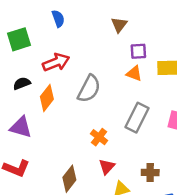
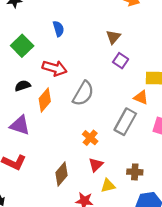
green square: (19, 39) -> (22, 46), turned -30
purple square: (138, 51) -> (121, 61), moved, turned 35
red arrow: (56, 62) -> (55, 68), turned 35
orange triangle: (134, 73) -> (141, 97), moved

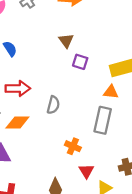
gray semicircle: (83, 93) -> (53, 105), size x0.7
orange diamond: (45, 100) -> (17, 123), turned 65

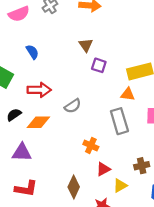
gray semicircle: (53, 105) -> (73, 106), turned 42
gray rectangle: (103, 120) -> (119, 121), turned -30
red triangle: (86, 171) -> (103, 169), turned 32

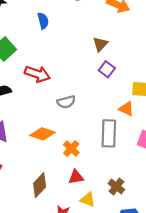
blue semicircle: (32, 52) -> (43, 21), moved
orange diamond: (38, 122) -> (43, 134), moved
brown cross: (142, 166) -> (116, 186), turned 32
yellow triangle: (120, 186) -> (88, 200), turned 32

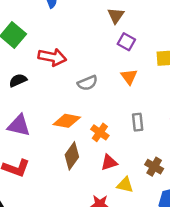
orange triangle: (126, 109) -> (129, 77), moved, turned 35
gray rectangle: (109, 133) -> (138, 122), moved, size x0.6
brown diamond: (40, 185) -> (72, 156), moved

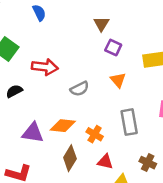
gray rectangle: (138, 122) -> (129, 122), size x1.5
purple triangle: (19, 126) -> (33, 133), moved
red triangle: (109, 162) -> (105, 162), turned 35

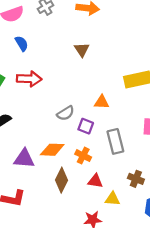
purple square: (113, 48) -> (86, 126), moved
red arrow: (45, 67) -> (29, 79), moved
orange triangle: (118, 80) -> (102, 102), turned -42

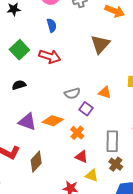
brown triangle: (82, 50) -> (100, 44), size x1.5
gray rectangle: (115, 141) -> (112, 141), moved
brown diamond: (61, 180) -> (36, 162), moved

